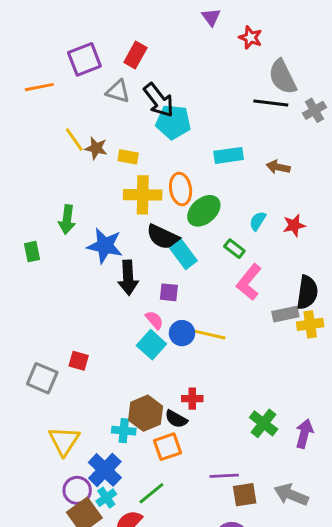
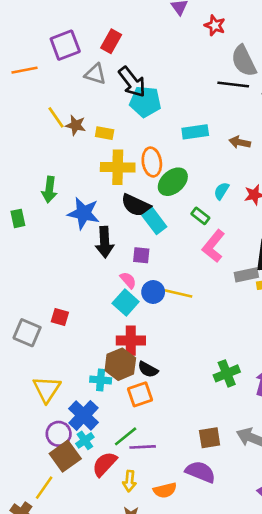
red cross: (192, 399) -> (131, 341), moved, size x1.5
green cross: (264, 423) -> (227, 373), turned 30
purple line: (224, 476) -> (143, 447), moved

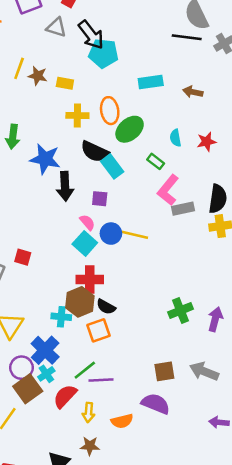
yellow line: (56, 117) -> (19, 68), turned 55
yellow cross: (118, 167) -> (77, 116), size x0.7
cyan semicircle: (221, 191) -> (176, 138), turned -42
gray rectangle: (246, 275) -> (183, 209), moved

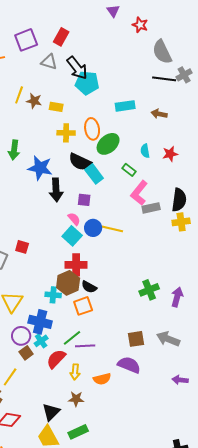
black line: (187, 37) -> (164, 79), moved
blue cross: (45, 350) -> (40, 322), turned -30
brown square: (28, 389) -> (26, 353), size x0.6

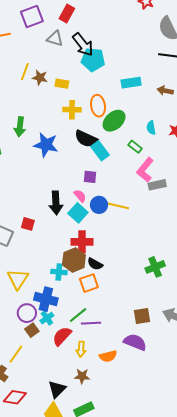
black arrow: (56, 190) -> (56, 203), moved

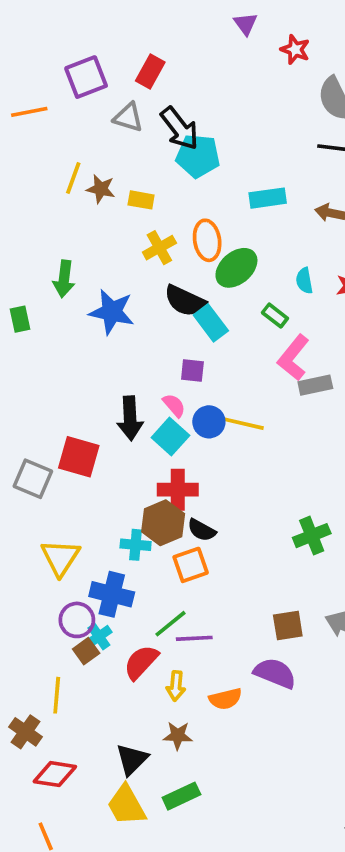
yellow cross: (72, 110) -> (159, 248), turned -30
red square: (28, 224) -> (79, 457), size x1.6
cyan cross: (47, 318) -> (99, 636), moved
yellow line: (16, 354) -> (57, 695), turned -30

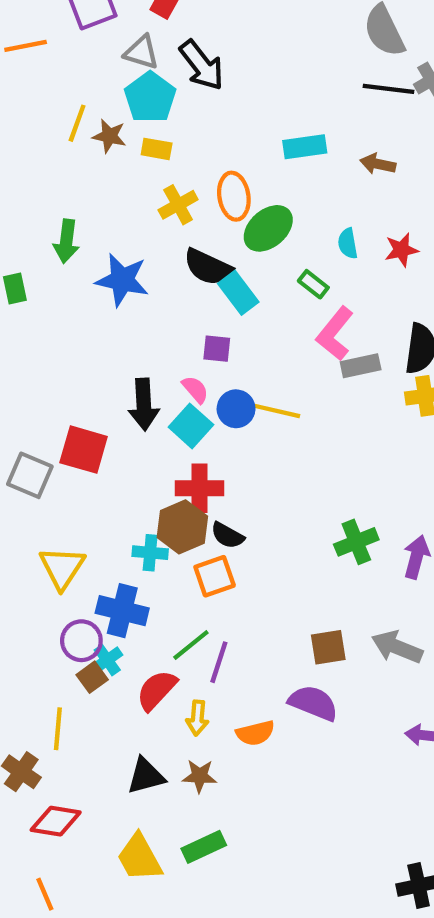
cyan pentagon: (198, 156) -> (150, 97), moved, turned 30
purple line: (194, 638) -> (219, 662), turned -69
black triangle: (132, 759) -> (146, 776), moved, turned 30

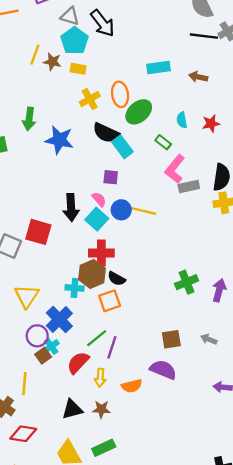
blue cross: (122, 611) -> (59, 319), turned 32
gray arrow: (397, 647) -> (209, 339), size x0.6

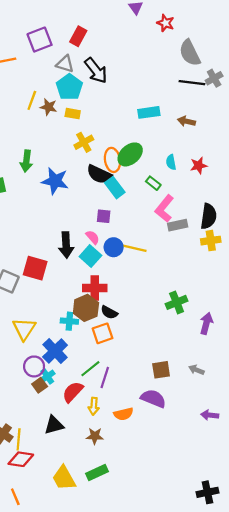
orange ellipse: (120, 94) -> (112, 160), moved
green cross: (187, 282) -> (177, 302), moved
yellow line: (24, 384) -> (19, 439), moved
black triangle: (72, 409) -> (54, 425), moved

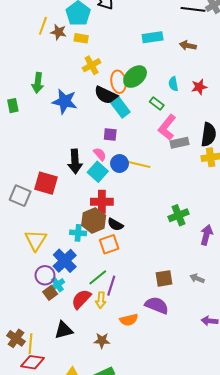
yellow arrow: (94, 406) -> (101, 300), moved

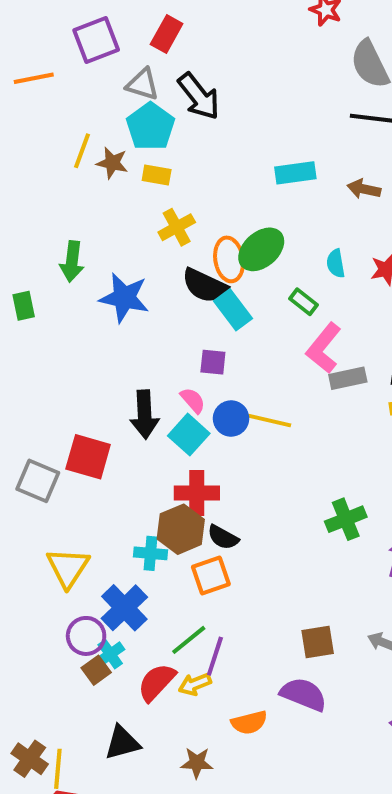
yellow arrow: (101, 300) -> (195, 684), turned 63

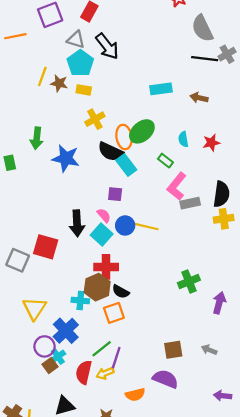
red semicircle: (157, 682) -> (84, 372), turned -30

